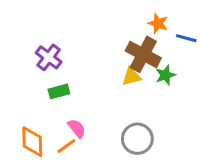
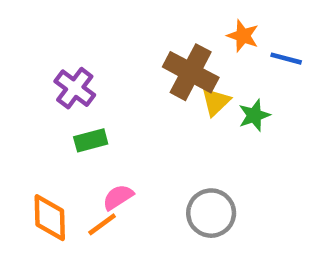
brown cross: (143, 54) -> (191, 72), moved
yellow triangle: (131, 77) -> (216, 102), moved, turned -30
pink semicircle: (77, 128) -> (118, 197), turned -84

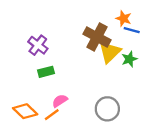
blue line: (286, 59) -> (132, 30), moved
yellow triangle: (216, 102) -> (110, 52), size x1.5
orange diamond: (50, 218) -> (25, 111), turned -45

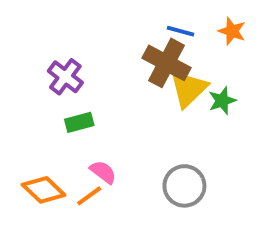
orange star: (124, 19) -> (232, 31), moved
blue line: (132, 30) -> (180, 31), moved
pink semicircle: (60, 101) -> (103, 172), turned 70

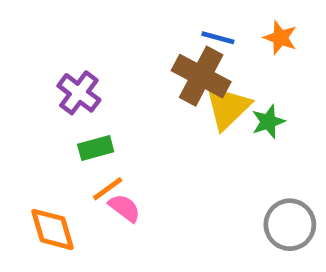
gray circle: (184, 186) -> (290, 225), moved
orange diamond: (44, 190) -> (53, 229), turned 30
orange line: (89, 196) -> (108, 189), moved

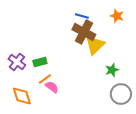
blue line: (218, 38) -> (82, 16), moved
purple cross: (79, 93) -> (17, 62), moved
green star: (268, 122) -> (112, 70), moved

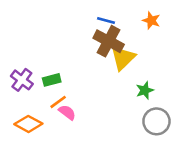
orange diamond: (22, 96) -> (28, 124), turned -45

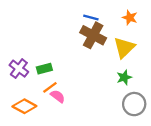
yellow triangle: (123, 58) -> (124, 47), moved

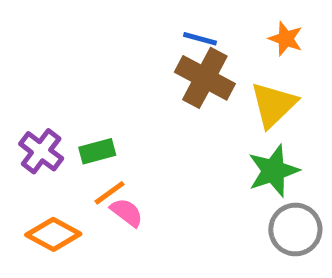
green star: (124, 77) -> (273, 171), size x1.5

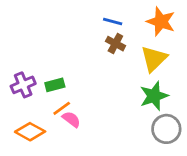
orange star: (286, 39) -> (161, 22), size x1.5
brown cross: (205, 78) -> (115, 44), size x0.6
purple cross: (41, 151) -> (23, 85), turned 30

